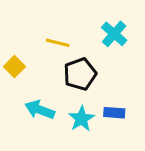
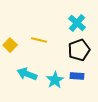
yellow line: (58, 43) -> (39, 40), moved
black pentagon: (80, 74) -> (79, 50), moved

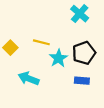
cyan cross: (77, 23) -> (80, 14), moved
cyan star: (55, 80) -> (58, 58), moved

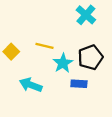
blue rectangle: (82, 81) -> (79, 84), moved

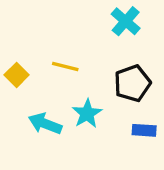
cyan star: (63, 63) -> (87, 114), moved
blue rectangle: (79, 84) -> (144, 130), moved

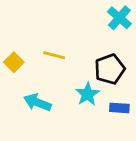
cyan cross: (126, 21) -> (119, 18), moved
cyan star: (87, 114) -> (87, 94), moved

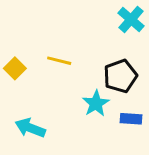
cyan arrow: (37, 102) -> (30, 128), moved

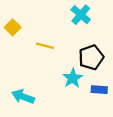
cyan cross: (131, 19) -> (81, 15), moved
yellow square: (15, 68) -> (13, 27), moved

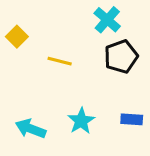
black pentagon: (91, 57) -> (121, 57), moved
cyan star: (73, 78) -> (81, 121), moved

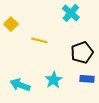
black pentagon: (121, 57) -> (82, 53), moved

